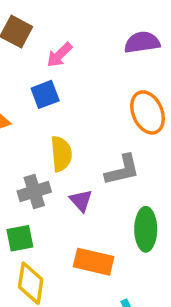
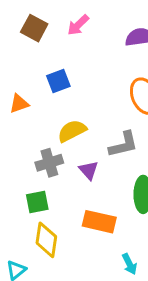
pink arrow: (59, 55) -> (78, 25), moved
yellow semicircle: (61, 154) -> (72, 131), turned -112

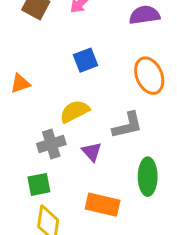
blue square: (58, 81) -> (85, 60), moved

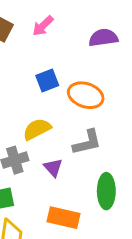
orange ellipse: (149, 76) -> (86, 95), moved, turned -48

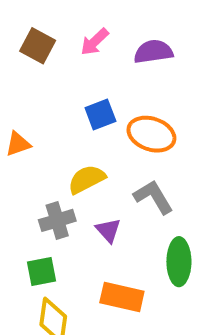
purple semicircle: (103, 38) -> (153, 52), moved
gray L-shape: (87, 142) -> (153, 197), turned -108

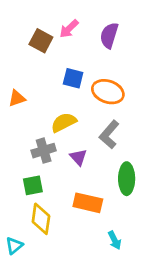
brown square: (38, 46) -> (41, 41), moved
purple semicircle: (153, 52) -> (109, 35), turned -65
blue square: (100, 114) -> (73, 78), turned 35
gray L-shape: (153, 197) -> (109, 134), turned -108

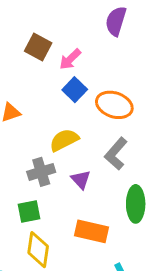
pink arrow: (69, 29) -> (70, 59), moved
purple semicircle: (109, 35) -> (116, 21), moved
blue square: (73, 78) -> (75, 90), turned 30

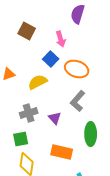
pink arrow: (70, 59) -> (61, 39), moved, turned -63
yellow semicircle: (64, 140) -> (38, 82), moved

